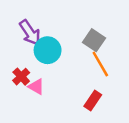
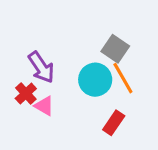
purple arrow: (30, 33) -> (41, 67), moved
cyan circle: (48, 50) -> (95, 80), moved

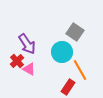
orange line: (123, 78) -> (80, 70), moved
red rectangle: (114, 123) -> (68, 87), moved

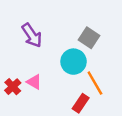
purple arrow: (27, 44) -> (32, 35), moved
red cross: (17, 61) -> (13, 87), moved

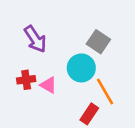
pink triangle: (34, 82) -> (48, 85), moved
red cross: (13, 87) -> (26, 80), moved, turned 35

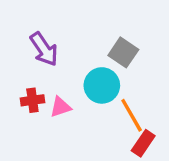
pink triangle: (48, 85) -> (61, 107), turned -48
red rectangle: (89, 114) -> (143, 143), moved

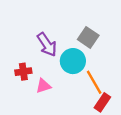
purple arrow: (44, 49) -> (47, 45), moved
pink triangle: (61, 107) -> (43, 86), moved

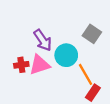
gray square: (88, 37) -> (92, 34), moved
pink triangle: (43, 86) -> (39, 65), moved, size x1.5

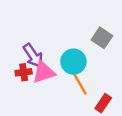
purple arrow: (43, 40) -> (33, 56), moved
orange line: (85, 74) -> (79, 83), moved

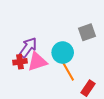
gray square: (102, 38) -> (87, 32), turned 36
purple arrow: (33, 56) -> (28, 47), turned -110

